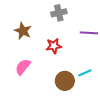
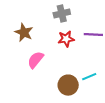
red star: (54, 46) -> (66, 39), moved
pink semicircle: (23, 67) -> (36, 60), moved

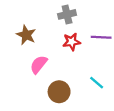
cyan line: (89, 77) -> (97, 83), turned 64
brown circle: (68, 85) -> (59, 92), moved

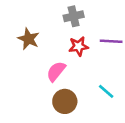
pink semicircle: (39, 64) -> (56, 71), moved

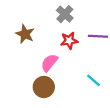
gray cross: (74, 16) -> (65, 14), turned -35
brown circle: (65, 101) -> (44, 87), moved

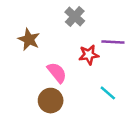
red star: (69, 41) -> (89, 55), moved
pink semicircle: (49, 63) -> (57, 73), turned 102

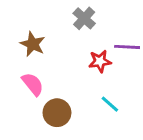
pink semicircle: (57, 73) -> (33, 84), moved
cyan line: (108, 93) -> (110, 104), moved

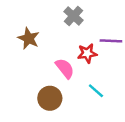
pink semicircle: (33, 84) -> (65, 68), moved

